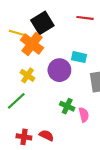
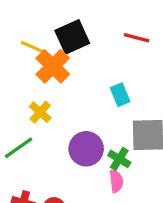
cyan rectangle: (79, 57) -> (120, 95), turned 48
purple circle: (59, 70) -> (86, 149), moved
green cross: (67, 106) -> (119, 159), moved

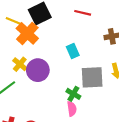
purple circle: (86, 149) -> (38, 70), moved

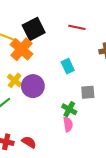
gray square: (92, 77) -> (88, 92), size x0.6

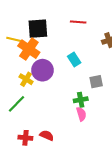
black square: (34, 29) -> (38, 29), turned 30
purple circle: (33, 86) -> (42, 70), moved
green cross: (69, 109) -> (81, 100), turned -32

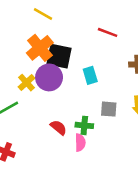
black square: (38, 29) -> (59, 56), moved
yellow line: (14, 39) -> (43, 14), moved
red semicircle: (47, 135) -> (58, 127), moved

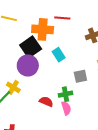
orange cross: (40, 48) -> (43, 29), moved, turned -30
black square: (59, 56) -> (31, 47), turned -30
yellow cross: (26, 83) -> (13, 87), moved

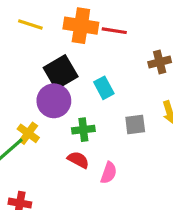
orange cross: (43, 29) -> (81, 26), moved
green cross: (65, 94) -> (83, 130), moved
pink semicircle: (66, 108) -> (109, 173), turned 32

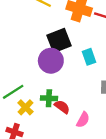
green cross: (83, 130) -> (49, 98), moved
yellow cross: (28, 133) -> (25, 107), moved

